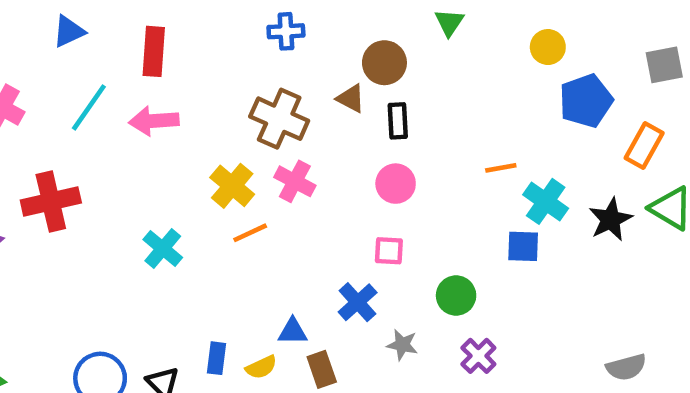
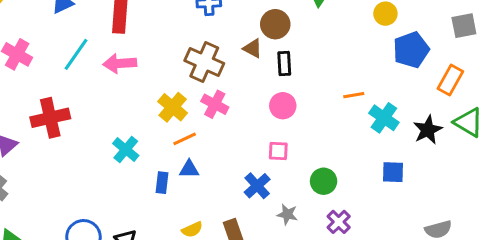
blue square: (523, 246) -> (393, 172), moved
blue triangle: (293, 331) -> (189, 169), moved
blue rectangle: (216, 358) -> (162, 183), moved

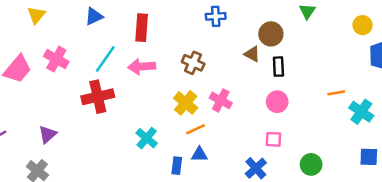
brown cross: (204, 62) -> (193, 63), moved, size x0.7
red cross: (50, 118) -> (98, 97), moved

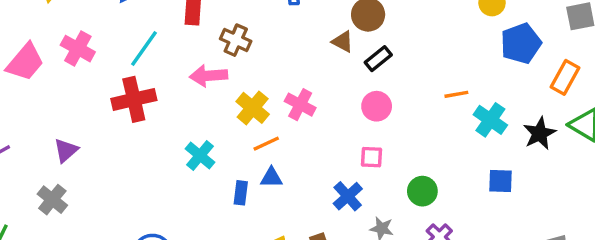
brown cross: (193, 63) -> (236, 40), moved
pink arrow: (142, 67) -> (208, 76), moved
black rectangle: (278, 67) -> (378, 59), turned 54

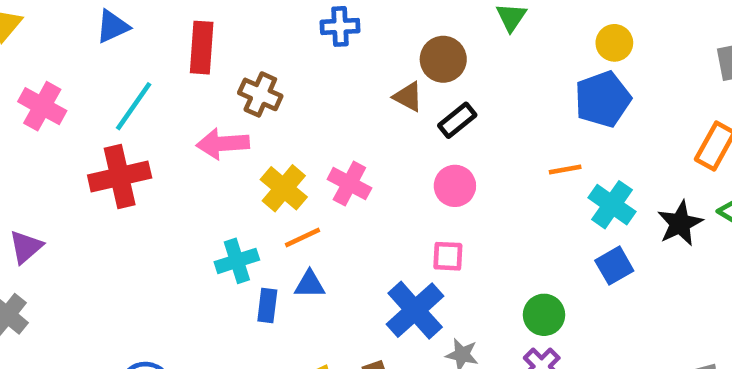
blue pentagon: (521, 43) -> (603, 99), moved
cyan cross: (200, 155) -> (237, 261), moved, turned 32
blue square: (500, 181) -> (614, 266), moved, turned -32
green circle: (422, 191) -> (544, 315), moved
blue cross: (348, 196) -> (415, 310), size x1.4

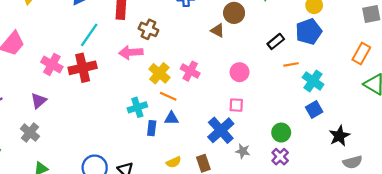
pink cross: (42, 106) -> (52, 64), moved
black rectangle: (457, 120) -> (276, 41), moved
black star: (680, 223) -> (339, 136), moved
orange line: (303, 237) -> (168, 96), turned 49

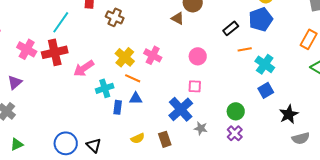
pink arrow: (131, 52) -> (84, 68), moved, turned -30

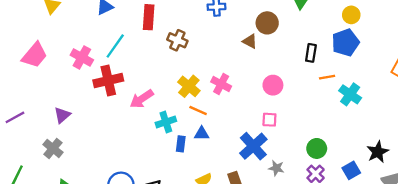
black rectangle: (231, 28) -> (311, 53), turned -42
pink cross: (27, 49) -> (82, 57), moved
blue square: (266, 90) -> (351, 170), moved

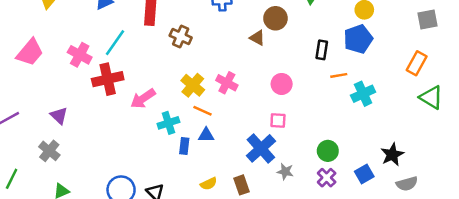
cyan cross: (350, 94) -> (363, 94), turned 30
purple triangle: (62, 115) -> (59, 116), turned -36

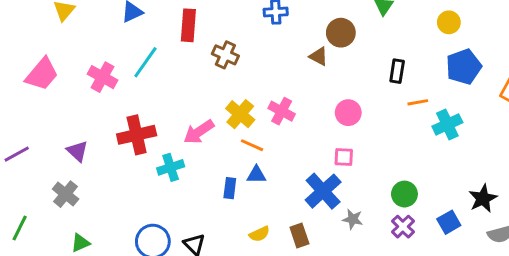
blue pentagon: (358, 39) -> (464, 67), moved
red cross: (108, 79) -> (137, 135), moved
pink arrow: (143, 99) -> (199, 132), moved
cyan cross: (168, 123) -> (171, 167), moved

